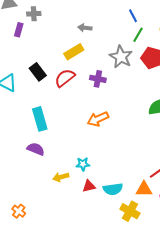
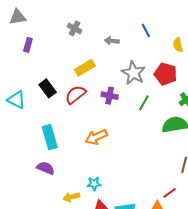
gray cross: (34, 14) -> (74, 28), moved, turned 32
gray arrow: (85, 28) -> (112, 41), moved
green line: (138, 35) -> (144, 103), moved
orange arrow: (98, 119) -> (96, 137), moved

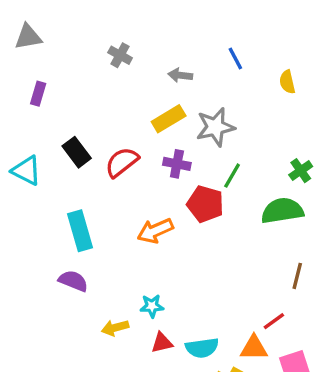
purple rectangle: (28, 45) -> (38, 94), moved
yellow rectangle: (85, 68) -> (169, 119), moved
gray star: (133, 73) -> (215, 127), turned 30
red pentagon: (166, 74) -> (205, 204), moved

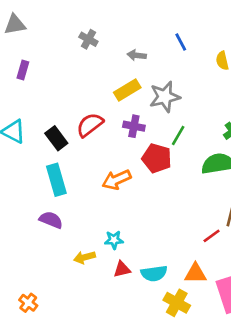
black rectangle: (77, 152) -> (56, 138), moved
red line: (274, 321) -> (212, 236), moved

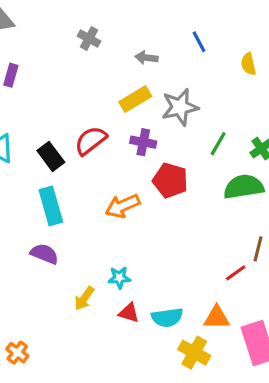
green line: (178, 136) -> (218, 144), moved
yellow arrow: (84, 257) -> (84, 298), turned -40
red triangle: (122, 269) -> (129, 313), turned 30

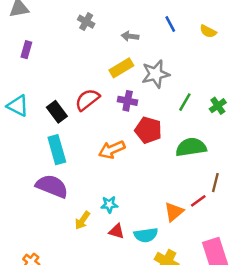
yellow semicircle: (248, 64) -> (208, 31), moved, turned -49
green semicircle: (244, 187) -> (191, 147), moved
purple semicircle: (44, 254) -> (52, 186), size x1.5
orange triangle: (217, 318) -> (174, 212), moved, turned -40

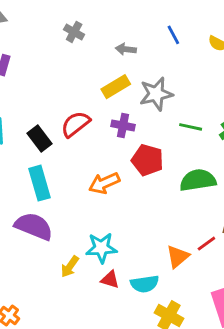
green line: (185, 102) -> (191, 127), turned 72
cyan star: (109, 204) -> (101, 248), size x1.5

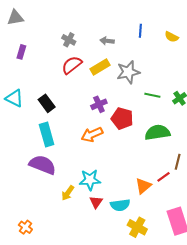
gray cross: (74, 32) -> (69, 40), moved
blue line: (173, 35) -> (140, 31), turned 32
red semicircle: (75, 124) -> (72, 65), moved
purple cross: (123, 126) -> (99, 104), moved, turned -35
red triangle: (110, 280) -> (96, 202), turned 48

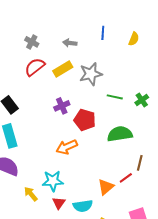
yellow semicircle: (172, 37) -> (134, 39), turned -96
orange arrow: (92, 135) -> (67, 147), moved
yellow arrow: (68, 193) -> (31, 194), turned 105

